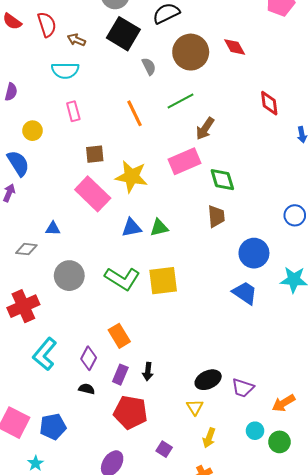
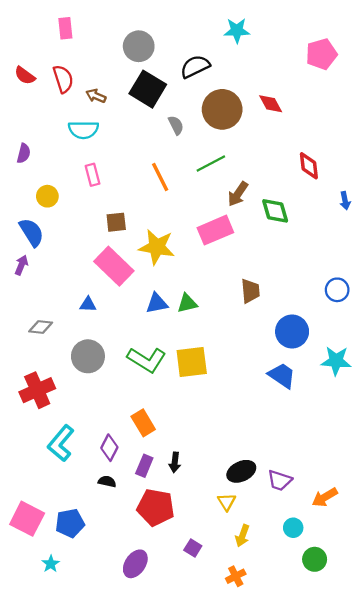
green diamond: (222, 180) -> (275, 211), moved
blue triangle: (53, 229) -> (88, 304), moved
green circle: (279, 442) -> (315, 559), moved

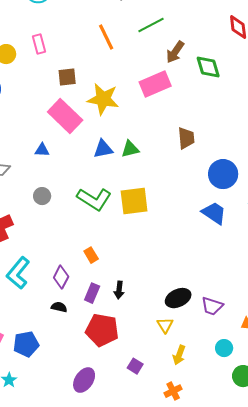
pink rectangle: (92, 175) -> (39, 44), moved
gray circle: (88, 356) -> (42, 196), size x0.6
orange rectangle: (143, 423) -> (91, 255), size x0.7

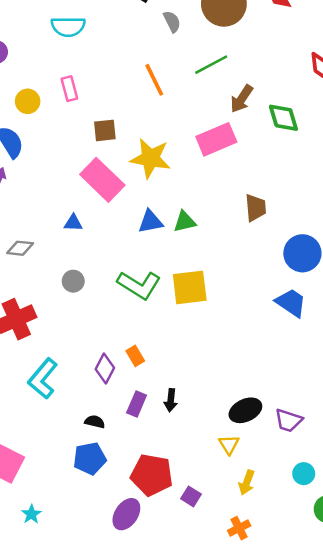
purple diamond: (61, 277) -> (105, 369), moved
red pentagon: (102, 330) -> (152, 475), moved
blue pentagon: (26, 344) -> (90, 458), moved

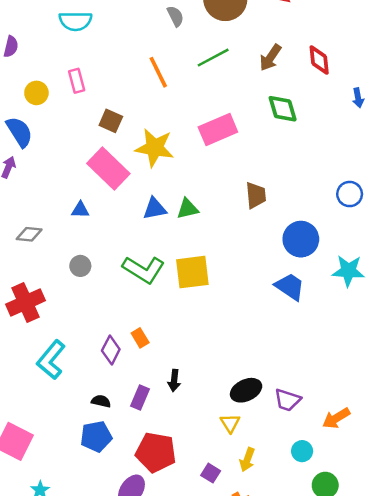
brown arrow: (242, 99) -> (270, 58), moved
brown square: (105, 130) -> (111, 121), turned 30
purple rectangle: (137, 404) -> (140, 398), moved
purple square: (191, 496) -> (211, 473), moved

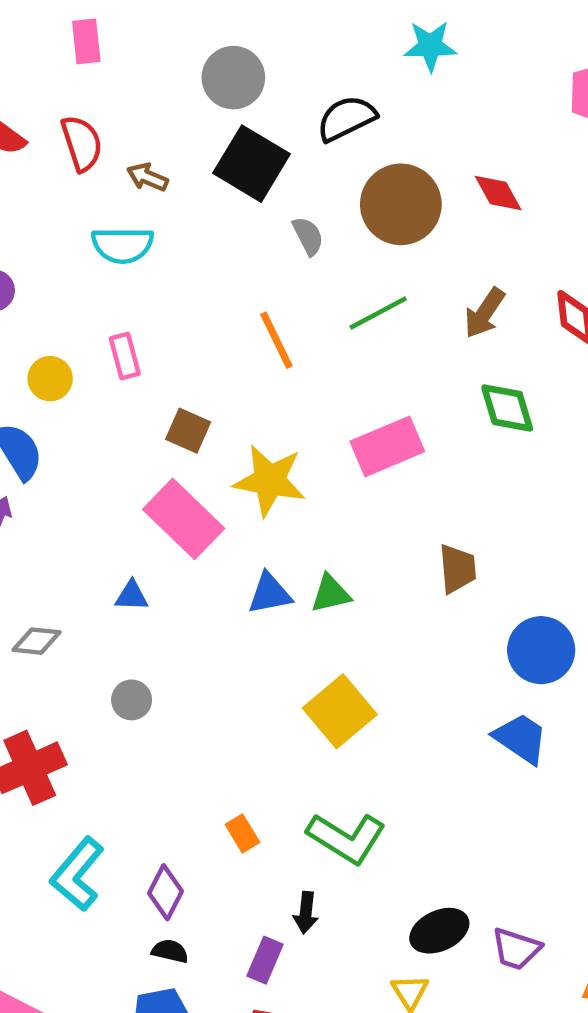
green L-shape: (144, 270) -> (347, 838), moved
yellow square: (192, 272) -> (340, 711), turned -33
purple diamond: (111, 350) -> (165, 892), moved
purple rectangle: (140, 398) -> (265, 960), moved

